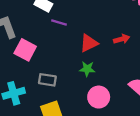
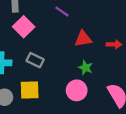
green star: (87, 69) -> (85, 68), moved

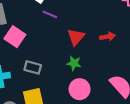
red triangle: (83, 39) -> (76, 37), turned -30
green star: (85, 68) -> (74, 63), moved

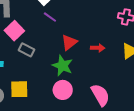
green star: (74, 63) -> (62, 66), size x1.5
gray rectangle: (33, 67) -> (27, 50), moved

